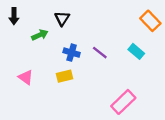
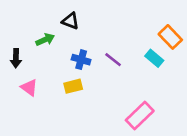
black arrow: (14, 16) -> (16, 58), moved
black triangle: (62, 18) -> (70, 21), turned -42
orange rectangle: (150, 21) -> (170, 37), moved

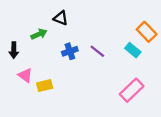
blue cross: (81, 60) -> (70, 51), turned -35
yellow rectangle: (73, 86) -> (45, 86), moved
pink rectangle: (140, 115) -> (132, 90), moved

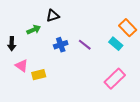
black triangle: (61, 18) -> (53, 16), turned -40

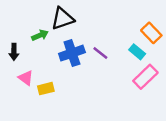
black triangle: (53, 16) -> (62, 19), size x1.5
blue cross: (61, 45) -> (72, 53), size x1.5
pink rectangle: (115, 79) -> (145, 77), moved

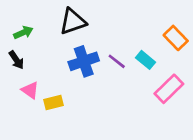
green arrow: (40, 35) -> (23, 32), moved
black arrow: (14, 52) -> (16, 60), turned -35
cyan rectangle: (137, 52) -> (146, 60), moved

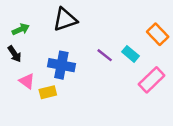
blue cross: (84, 61) -> (61, 65), moved, turned 30

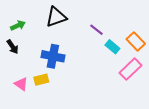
orange rectangle: (158, 34) -> (136, 41), moved
purple line: (105, 55) -> (96, 30), moved
pink triangle: (27, 81) -> (21, 84), moved

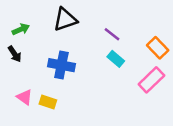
cyan rectangle: (112, 47) -> (116, 59), moved
yellow rectangle: (41, 80) -> (48, 102), moved, turned 32

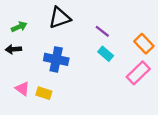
black arrow: (15, 54) -> (13, 49), turned 120

